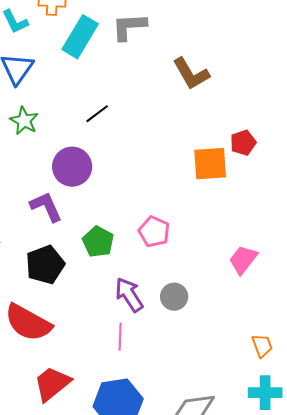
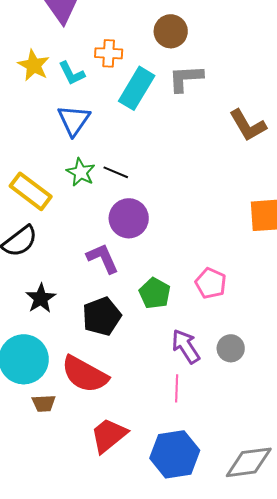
black line: (97, 114) -> (116, 172), moved, turned 60

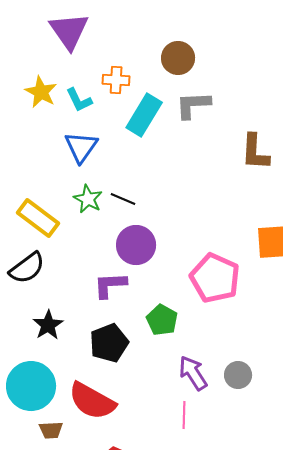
brown L-shape: (248, 125) -> (255, 152), turned 33
purple L-shape: (103, 258) -> (110, 285), turned -69
pink pentagon: (211, 283) -> (215, 278), moved, size x1.6

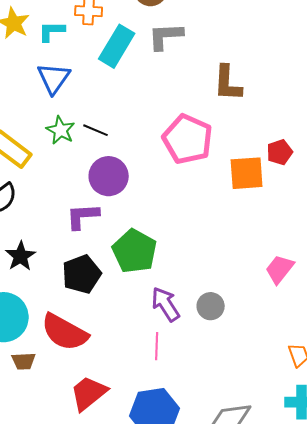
cyan L-shape: (79, 100) -> (52, 31), turned 116
pink pentagon: (215, 278) -> (188, 139), moved
green pentagon: (162, 320) -> (135, 251), size x1.4

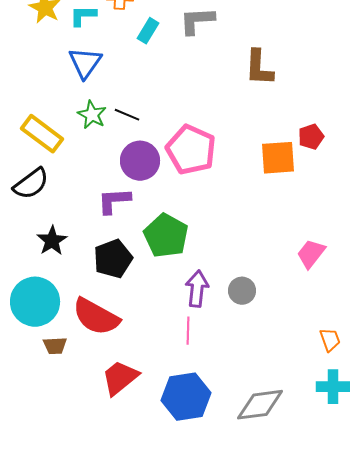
cyan rectangle: (117, 46) -> (148, 31), size x0.6
pink pentagon: (188, 139) -> (191, 150), moved
purple arrow: (166, 304) -> (197, 289), turned 39

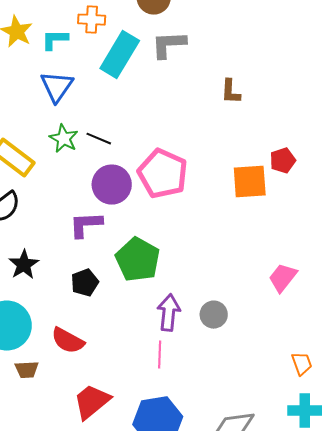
cyan rectangle: (148, 31) -> (120, 55), size x1.8
brown L-shape: (259, 68) -> (231, 92), size x0.7
black pentagon: (113, 259) -> (85, 283), size x0.7
red semicircle: (96, 317) -> (68, 341), size x0.7

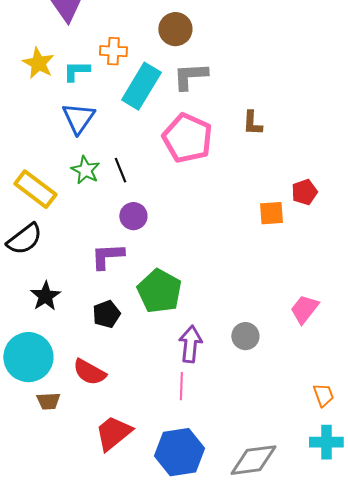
black line: (99, 139) -> (120, 170), turned 45
pink pentagon: (163, 174) -> (187, 138), moved
orange square: (250, 182) -> (271, 213), size x0.7
purple circle: (112, 185) -> (133, 216), size x0.7
gray circle: (214, 315) -> (245, 336), moved

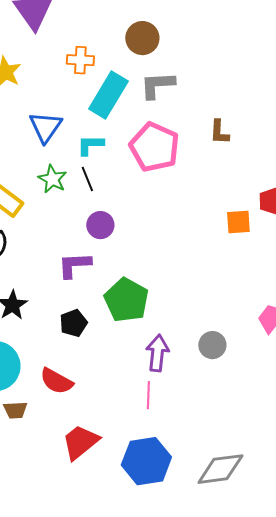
cyan L-shape: (76, 71) -> (90, 145), moved

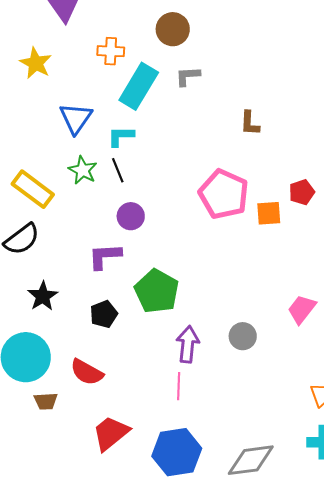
gray L-shape: (157, 85) -> (188, 76), size x0.7
pink pentagon: (154, 147) -> (224, 194), moved

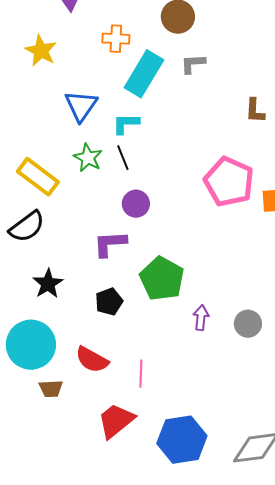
purple arrow: (188, 344) -> (201, 318), moved, size x0.7
pink line: (179, 386) -> (141, 374), moved

